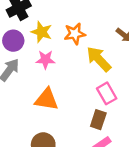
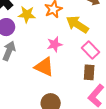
pink star: (45, 60) -> (55, 44), moved
orange triangle: (47, 99) -> (44, 67), turned 30

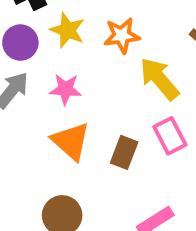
pink star: (55, 44) -> (65, 89), moved
brown rectangle: (89, 72) -> (124, 152), moved

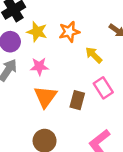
yellow arrow: (159, 79) -> (94, 55), size x0.7
orange triangle: (71, 141) -> (45, 97), turned 30

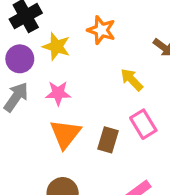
orange star: (69, 32) -> (101, 30), moved, turned 30

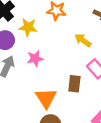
orange triangle: (65, 134) -> (46, 98), moved

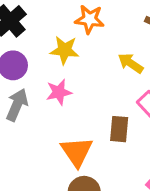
yellow star: (28, 27) -> (64, 50), moved

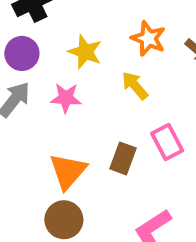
orange star: (90, 19) -> (148, 38), moved
yellow arrow: (131, 63) -> (135, 86), moved

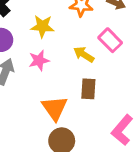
yellow arrow: (135, 86) -> (84, 54), moved
pink rectangle: (167, 142) -> (110, 40), moved

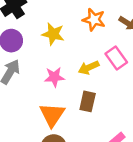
yellow arrow: (84, 54) -> (89, 68), turned -66
pink star: (39, 60) -> (54, 77), moved

